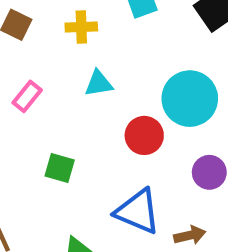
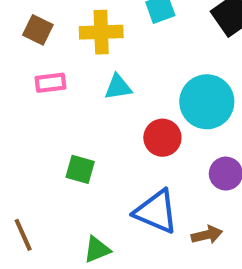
yellow cross: (81, 27) -> (101, 32), size x1.4
pink rectangle: (27, 96) -> (51, 83), moved, turned 44

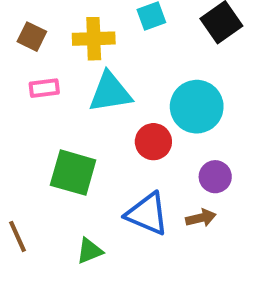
cyan triangle: (118, 87) -> (110, 92), size x1.6
green square: (80, 169) -> (73, 173), size x1.6
brown arrow: (207, 235) -> (201, 218), moved

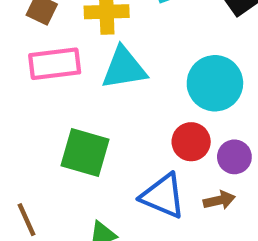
pink rectangle: (44, 88) -> (55, 64), size x1.6
red circle: (153, 142) -> (191, 142), moved

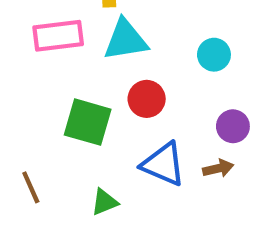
cyan circle: (215, 83) -> (214, 55), size x0.6
red circle: (191, 142) -> (147, 99), moved

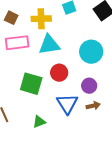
cyan circle: (214, 55) -> (91, 52), size x1.5
purple circle: (233, 126) -> (89, 86), moved
blue triangle: (163, 164) -> (67, 104), turned 35

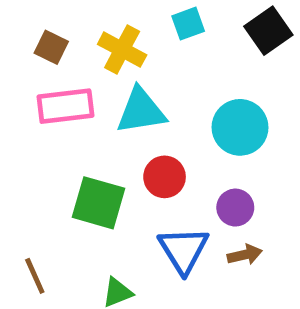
yellow cross: (41, 19) -> (122, 50), turned 30

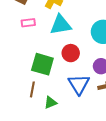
pink rectangle: (65, 106) -> (28, 23), size x0.6
brown line: (35, 276) -> (32, 89), moved, turned 35

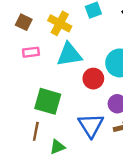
red circle: (71, 53) -> (93, 79), moved

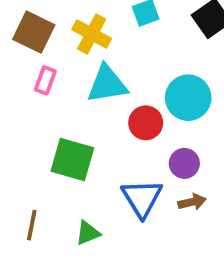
brown square: (24, 22) -> (34, 32), size x1.5
pink rectangle: (31, 52) -> (45, 80), turned -63
brown line: (36, 131) -> (32, 225), moved

